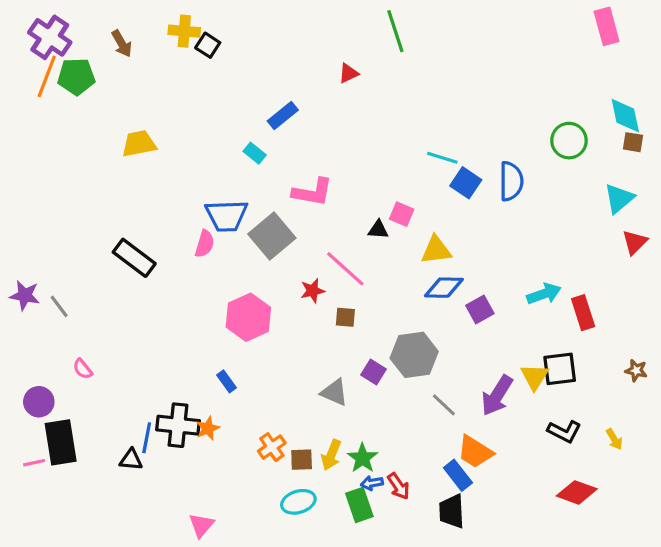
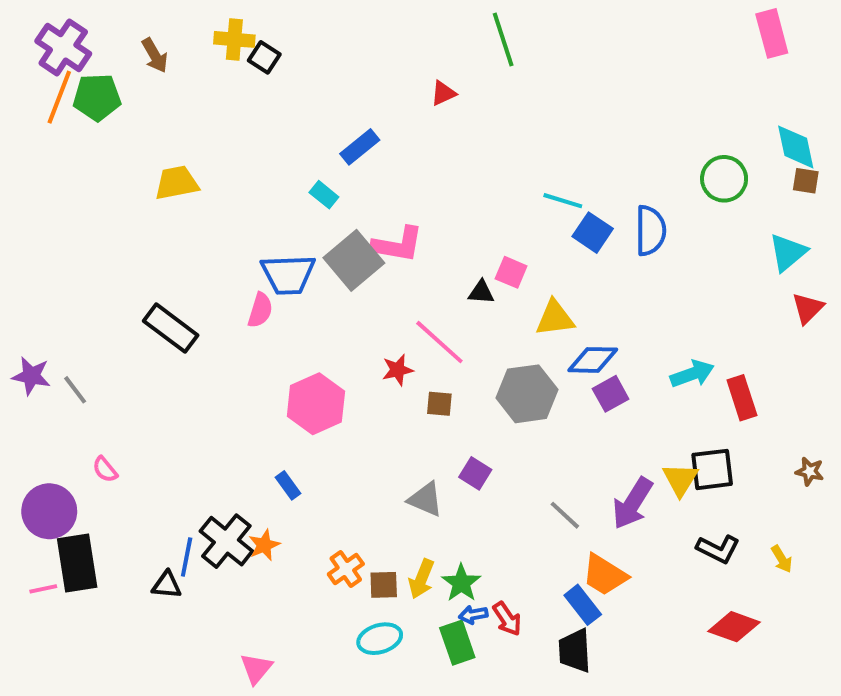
gray square: (272, 236) -> (354, 260), moved
blue diamond: (444, 288) -> (593, 360), moved
gray hexagon: (414, 355) -> (527, 394), moved
purple circle: (39, 402) -> (49, 511), size x1.4
black cross: (178, 425) -> (226, 541), turned 33

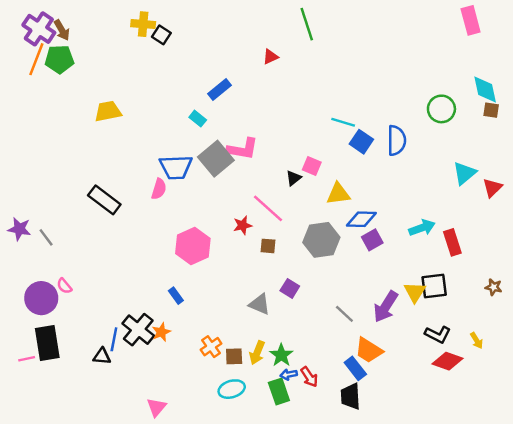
brown arrow: (155, 55) -> (62, 30), moved
cyan triangle: (788, 252) -> (464, 173), moved
black triangle: (481, 292) -> (293, 178), turned -42
purple circle: (49, 511) -> (41, 298), moved
red diamond: (734, 627) -> (447, 361), moved

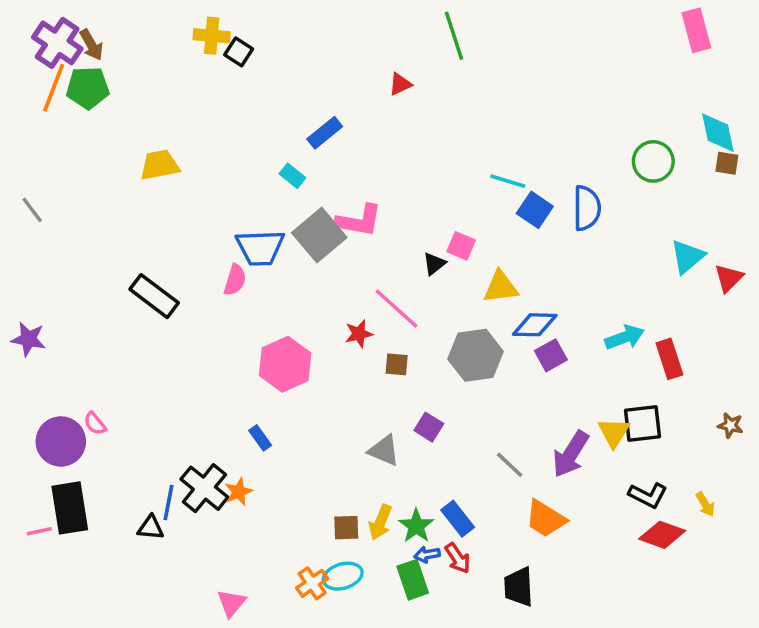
gray line: (46, 237) -> (32, 210), moved
orange cross: (211, 347) -> (312, 583), moved
blue rectangle: (355, 368) -> (458, 519), moved

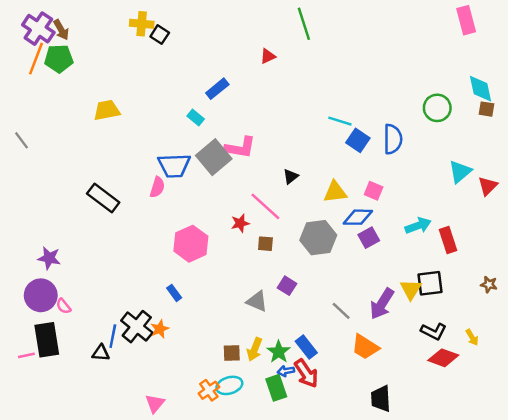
pink square: (461, 246) -> (374, 191), moved
purple star: (29, 339) -> (49, 258), moved
pink semicircle: (95, 424) -> (64, 306), moved
red arrow: (458, 558) -> (306, 373), size x1.4
black trapezoid: (519, 587) -> (381, 399), moved

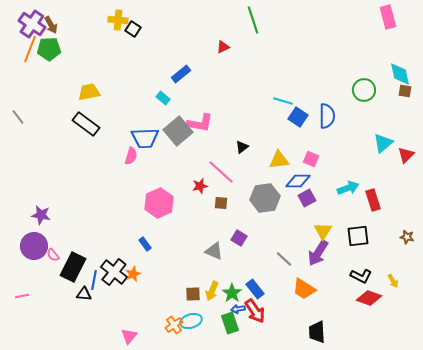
black rectangle: (103, 198) -> (86, 124), moved
yellow triangle: (411, 289) -> (323, 231), moved
black rectangle: (47, 340) -> (73, 267), moved, turned 36

